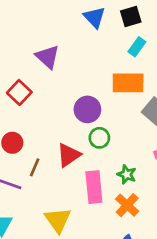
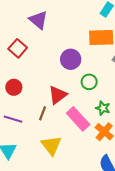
green circle: (99, 138) -> (89, 82), moved
brown line: (35, 167) -> (43, 113), moved
pink rectangle: (94, 187) -> (78, 119), turned -35

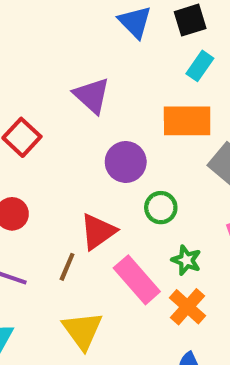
purple triangle: (38, 20) -> (92, 95), moved

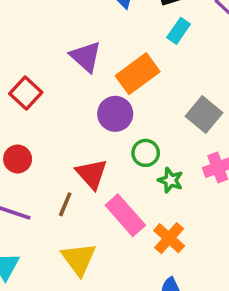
orange rectangle: (187, 121) -> (138, 74), moved, turned -36
red triangle: (98, 232) -> (92, 174), turned -36
green star: (186, 260) -> (171, 180), moved

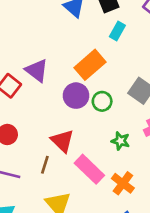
purple triangle: (86, 57) -> (37, 70), moved
green circle: (146, 153) -> (102, 101), moved

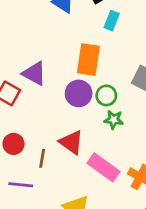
orange rectangle: (90, 65) -> (88, 60), turned -32
green star: (120, 141) -> (114, 120), moved
brown line: (45, 165) -> (42, 158), moved

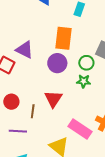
green circle: (106, 95) -> (86, 63), moved
red triangle: (71, 142) -> (53, 99), turned 30
pink rectangle: (104, 167) -> (80, 129), moved

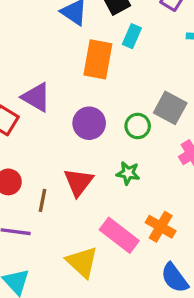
orange rectangle: (63, 38) -> (98, 59), moved
green star: (84, 81) -> (128, 173), moved

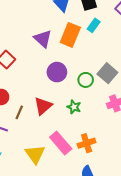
purple triangle: (36, 97) -> (43, 39), moved
orange cross: (161, 227) -> (87, 143), turned 30

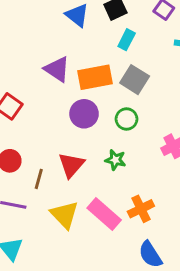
orange rectangle: (70, 35) -> (95, 77), moved, turned 65
gray square: (107, 73) -> (135, 80), moved
yellow triangle: (35, 154) -> (64, 215), moved

